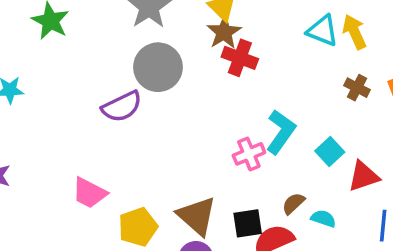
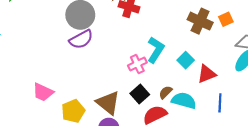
brown cross: (357, 88) -> (200, 21), size x1.6
purple semicircle: (122, 107) -> (81, 39), moved
cyan semicircle: (323, 219) -> (184, 100), size x1.6
black square: (248, 223) -> (140, 94), moved, turned -30

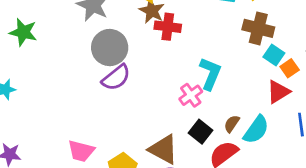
orange square: (226, 19) -> (290, 68), moved
cyan square: (186, 60) -> (274, 55), moved
cyan semicircle: (184, 100) -> (256, 130), turned 120

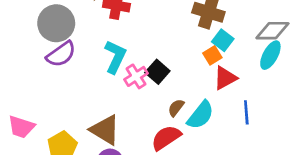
orange square: (290, 68) -> (212, 55), moved
cyan L-shape: (210, 74) -> (115, 57), moved
black square: (200, 132) -> (157, 72), moved

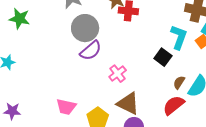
cyan L-shape: (115, 57) -> (179, 37), moved
pink cross: (136, 76) -> (118, 74), moved

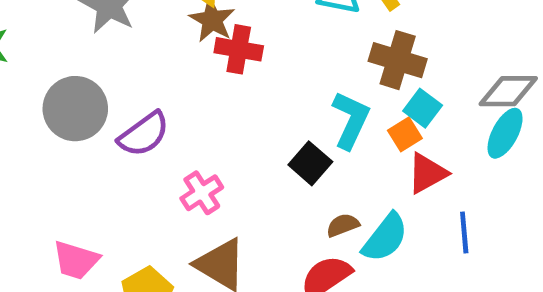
gray circle: (85, 28) -> (75, 109), moved
brown semicircle: (179, 82) -> (343, 225), turned 32

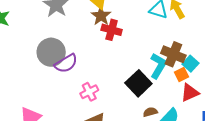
brown cross: (398, 60) -> (173, 54), moved
gray circle: (75, 109) -> (51, 52), moved
black square: (310, 163) -> (138, 83), size x1.4

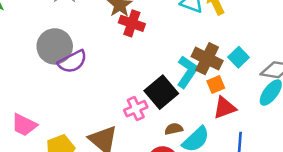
cyan square: (190, 64) -> (239, 57), moved
pink cross: (89, 92) -> (136, 109), moved

